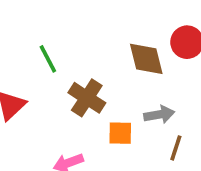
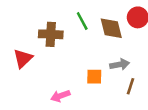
green line: (48, 59) -> (82, 21), moved
brown cross: (87, 98) -> (51, 34), moved, turned -30

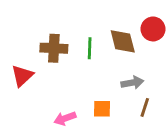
green line: (82, 21) -> (90, 48), moved, turned 30
orange square: (94, 77) -> (102, 109), moved

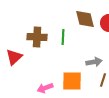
brown diamond: (123, 41) -> (85, 19), moved
orange square: (102, 109) -> (72, 81), size x1.5

